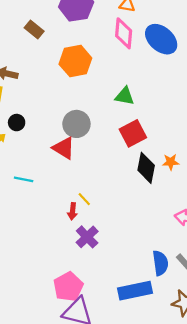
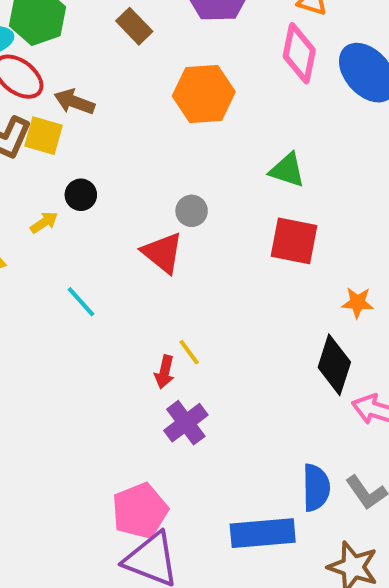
gray circle: (76, 124) -> (192, 211), size x0.6
red square: (133, 133) -> (294, 241), turned 32
black diamond: (146, 168) -> (334, 365), moved
cyan line: (24, 179) -> (81, 302), turned 30

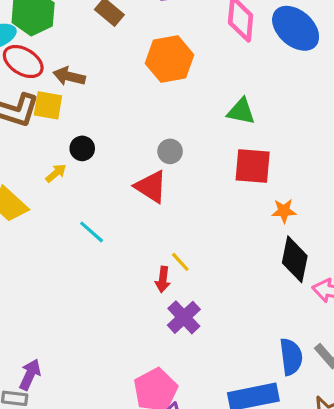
orange star: (358, 303) -> (284, 211), moved

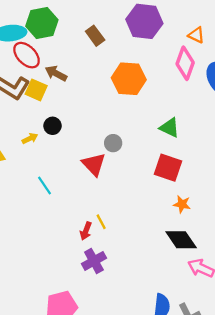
black diamond: (295, 259) -> (181, 240), turned -60

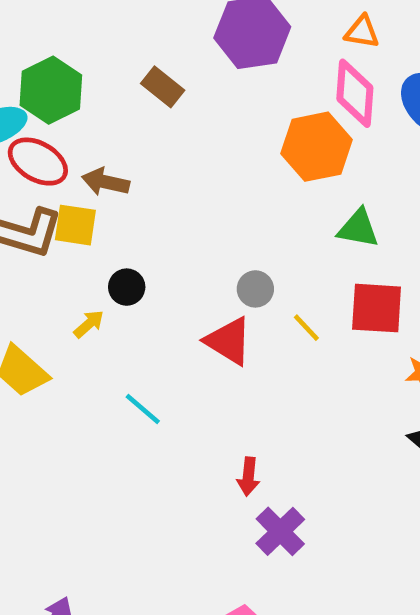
orange hexagon: (129, 79) -> (316, 147), moved
yellow line: (101, 222) -> (306, 328), moved

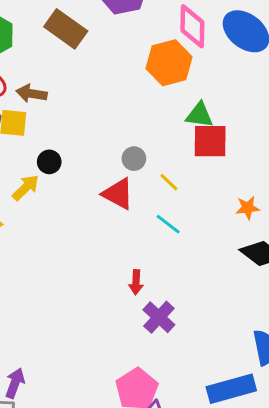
brown rectangle: (163, 87) -> (66, 29), size x1.5
red square: (377, 308) -> (210, 141), moved
yellow arrow: (89, 324) -> (26, 188), size x1.4
cyan line: (143, 409) -> (168, 224), moved

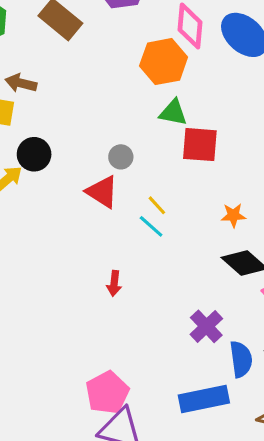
green triangle: (200, 115) -> (173, 113), moved
black circle: (49, 162) -> (34, 154), size x1.4
yellow line: (169, 182) -> (157, 205), moved
purple cross: (159, 317) -> (206, 326), moved

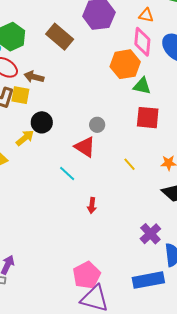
green triangle: (173, 113) -> (142, 86), moved
yellow line: (157, 205) -> (130, 164), moved
cyan line: (151, 226) -> (67, 173), moved

